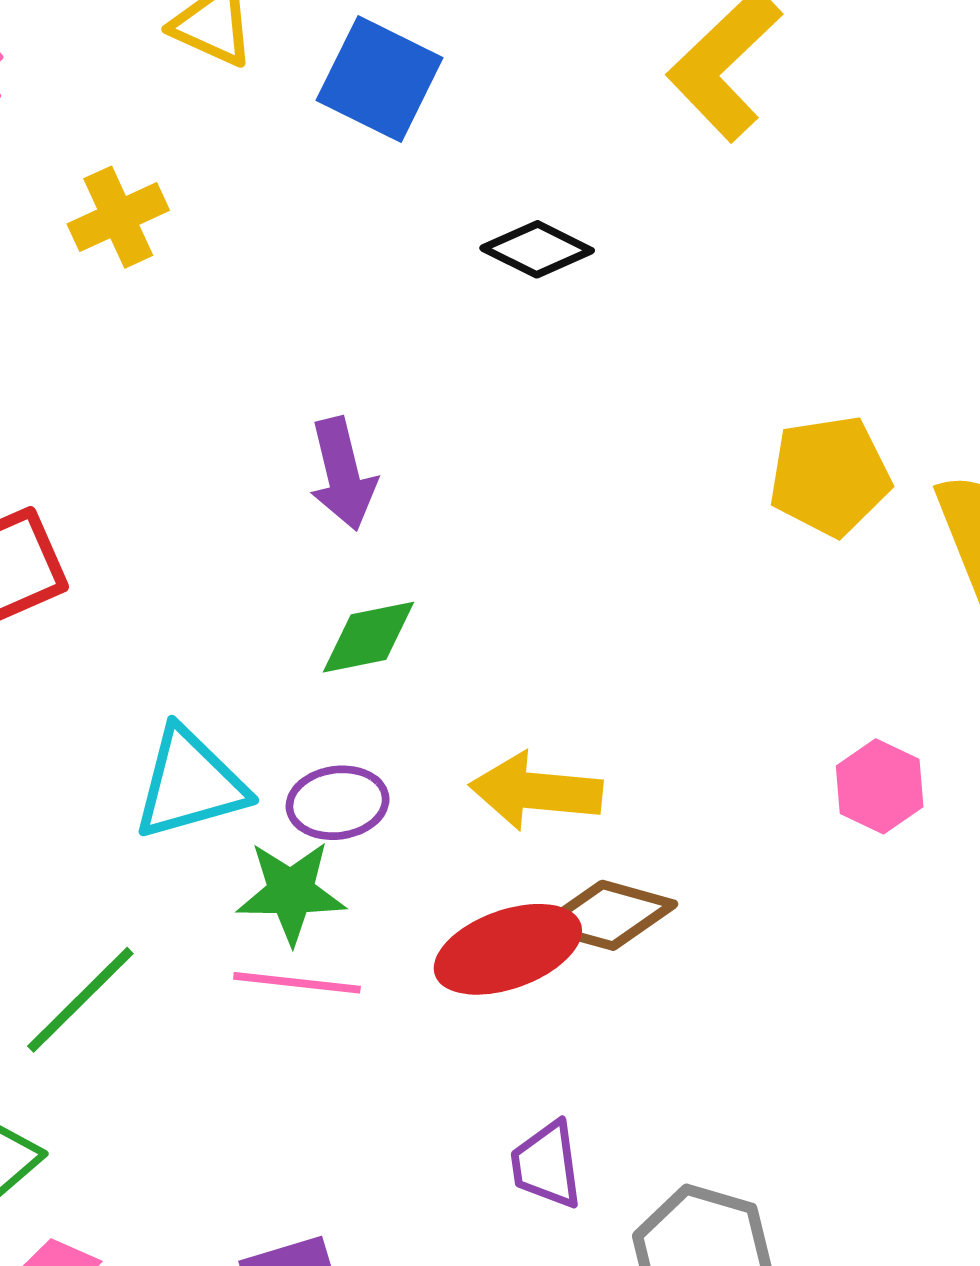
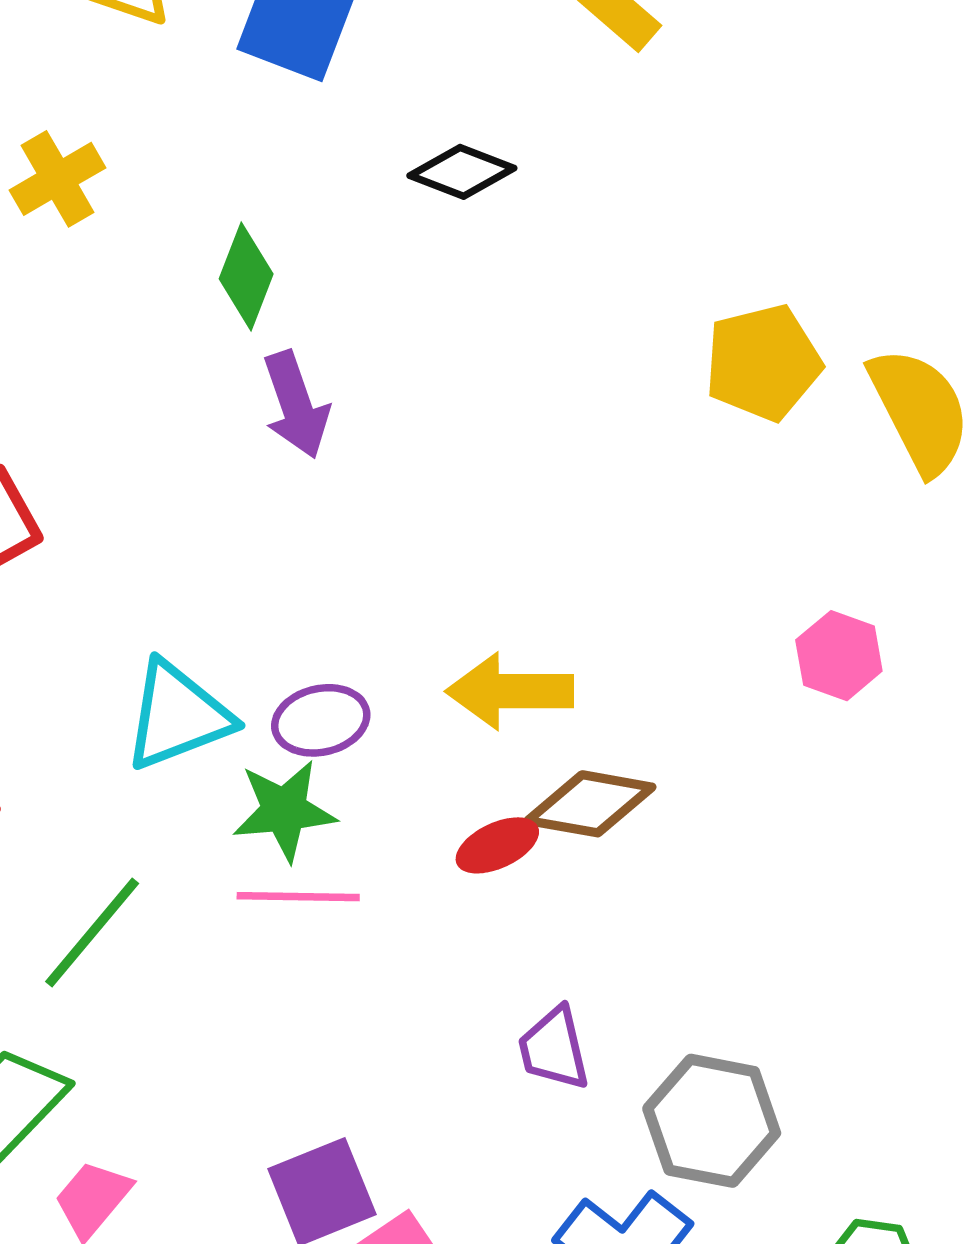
green diamond: (369, 637) -> (246, 276), moved, turned -52
red ellipse: (508, 949) -> (497, 845), size x0.6

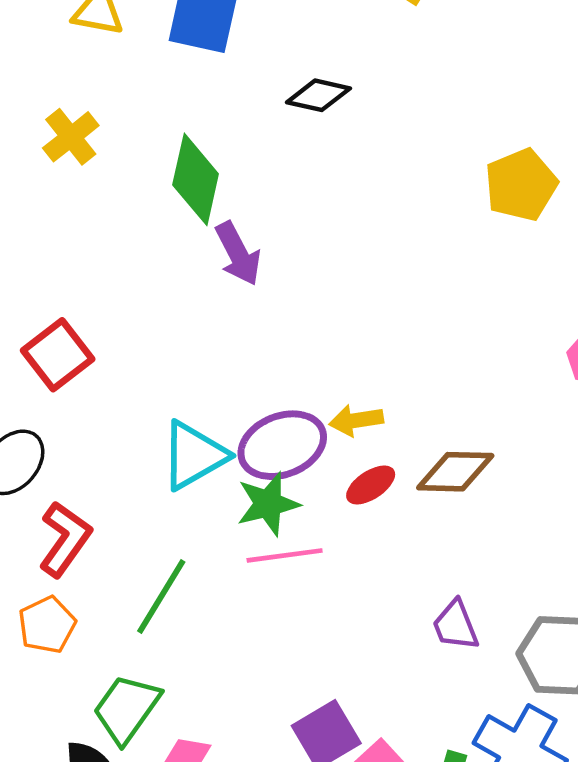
green diamond: (246, 276) -> (196, 179), size x1.4
yellow arrow: (510, 691) -> (356, 420), moved, size x0.7
purple ellipse: (321, 720) -> (282, 445), size x1.5
red ellipse: (497, 845) -> (371, 485), moved

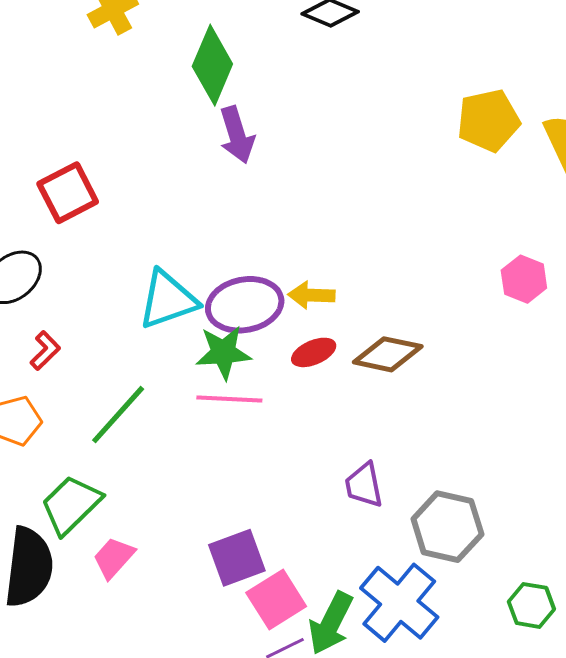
red L-shape: (65, 539) -> (45, 351), size x0.6

